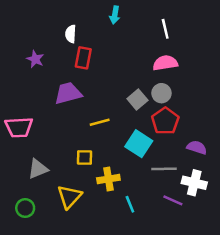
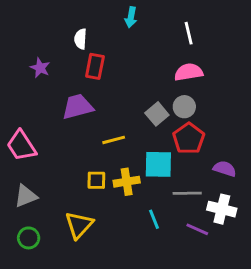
pink trapezoid: (19, 127) -> (21, 146), turned 60
cyan square: (139, 144) -> (158, 164), turned -32
gray triangle: (38, 169) -> (26, 196), moved
yellow cross: (108, 179) -> (127, 182), moved
cyan line: (130, 204) -> (154, 219), moved

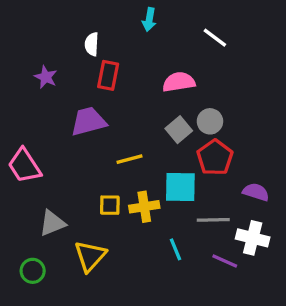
white line: (189, 33) -> (215, 38), turned -40
pink semicircle: (189, 72) -> (179, 82), moved
gray triangle: (26, 196) -> (52, 223), moved

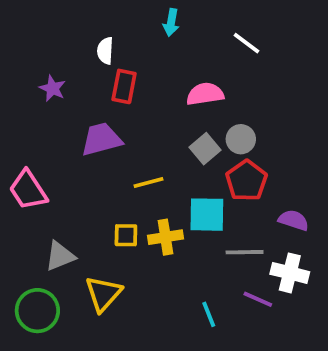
cyan line: (175, 249) -> (209, 314), moved
green circle: (33, 271) -> (37, 311), size x1.5

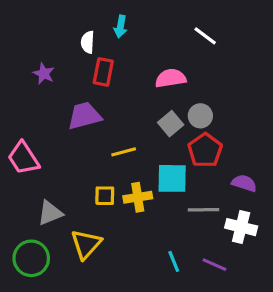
cyan arrow: (171, 22) -> (120, 27), moved
purple line: (258, 299) -> (214, 265), moved

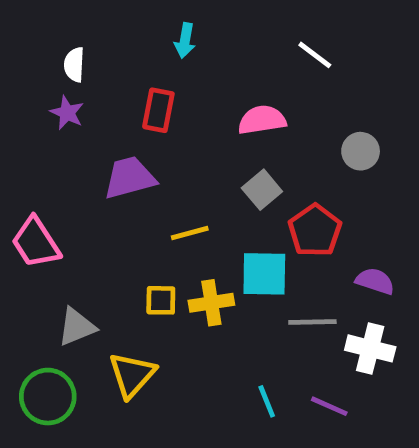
white semicircle: (88, 42) -> (74, 65), moved
gray circle: (200, 116) -> (361, 151), moved

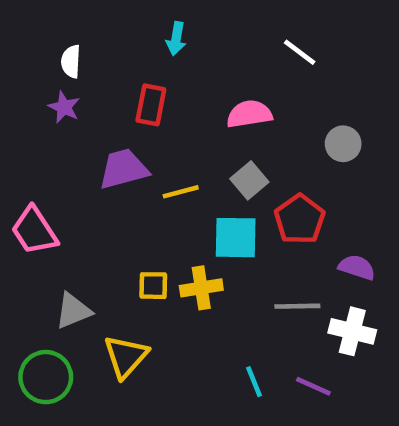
yellow line: (190, 233) -> (181, 192), moved
cyan square: (264, 274) -> (236, 238), moved

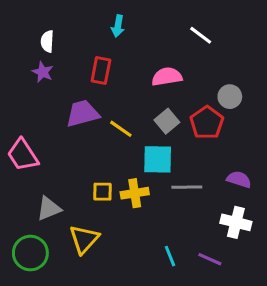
yellow line: (181, 192) -> (121, 129), turned 50
red pentagon: (300, 219) -> (207, 123), moved
gray line: (297, 306) -> (187, 187), moved

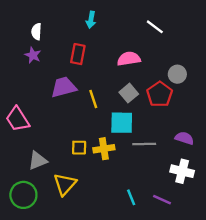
yellow line: (121, 129) -> (93, 99), turned 36

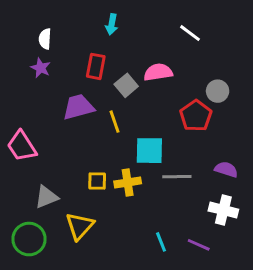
gray square: (129, 93) -> (126, 85), moved

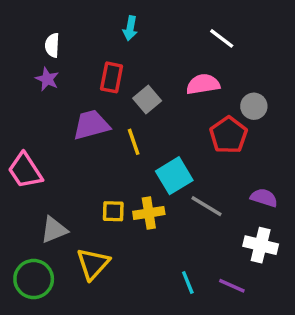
pink semicircle: (158, 72) -> (203, 84), moved
cyan square: (149, 151) -> (174, 176), turned -32
gray line: (177, 177) -> (206, 206), turned 32

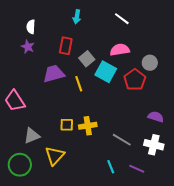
white line: (222, 38) -> (122, 19), moved
cyan square: (174, 176) -> (106, 72), moved, turned -30
gray line: (206, 206) -> (122, 140), moved

